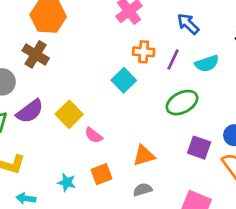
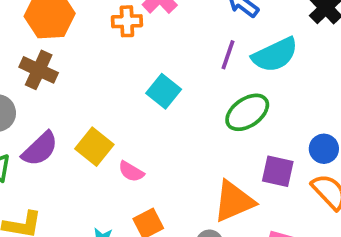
orange cross: (144, 52) -> (127, 21), moved
cyan semicircle: (207, 64) -> (275, 55), size x1.4
orange triangle: (144, 156) -> (234, 201), moved, size x1.4

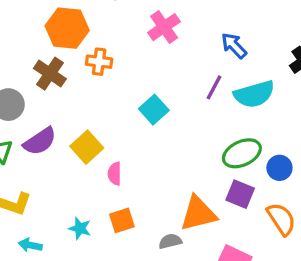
orange cross: (127, 21) -> (99, 62), moved
green ellipse: (247, 112) -> (242, 153), moved
blue circle: (324, 149) -> (279, 168), moved
pink semicircle: (131, 172) -> (115, 174), turned 50

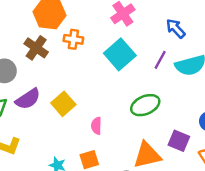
cyan square: (154, 110) -> (120, 54), moved, size x1.4
green ellipse: (242, 153) -> (145, 105), moved
pink semicircle: (115, 174) -> (96, 126), moved

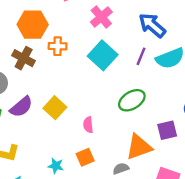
blue arrow: (176, 28) -> (152, 25), size x1.4
purple square: (179, 141) -> (167, 130), turned -30

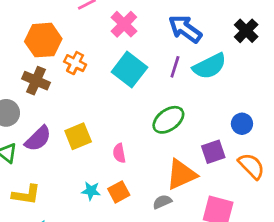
orange cross: (58, 46) -> (75, 63), turned 30
yellow square: (55, 108) -> (78, 136), turned 30
cyan star: (56, 166) -> (91, 191), moved

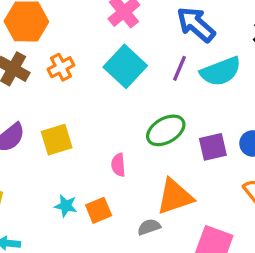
orange cross: (75, 63) -> (61, 67), moved, turned 30
purple square: (213, 152) -> (213, 147), moved
pink semicircle: (119, 153) -> (118, 165), moved

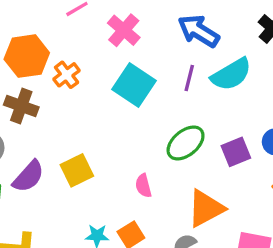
orange cross: (61, 67) -> (67, 75), moved

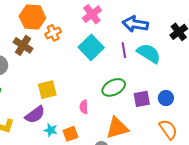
blue arrow: (199, 31) -> (135, 24), turned -35
cyan semicircle: (231, 74) -> (149, 53), turned -130
purple line: (189, 78) -> (124, 50), turned -35
purple semicircle: (28, 176) -> (35, 115), moved

